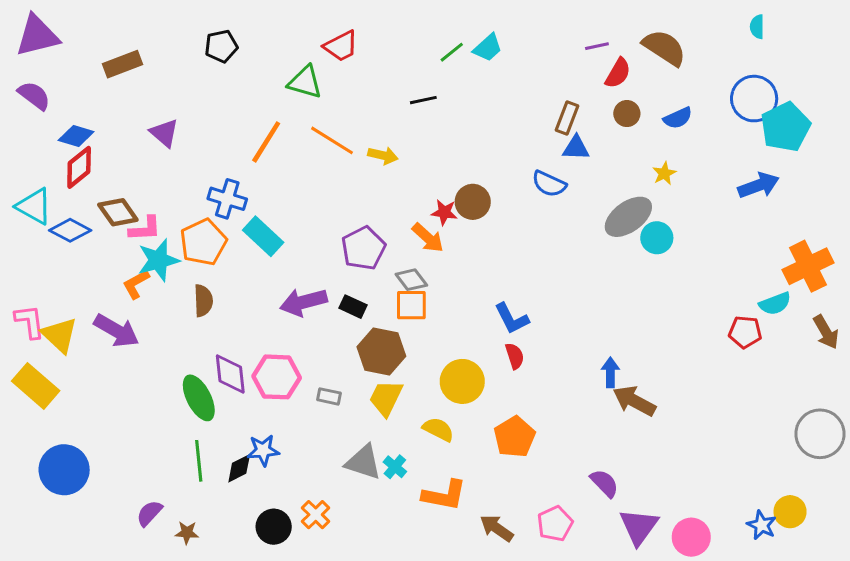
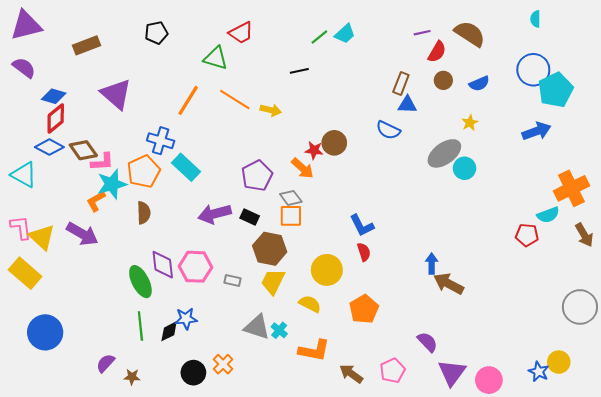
purple triangle: (164, 133) -> (116, 94), size x1.5
cyan triangle: (34, 206) -> (24, 175), moved
blue diamond: (70, 230) -> (49, 147), moved

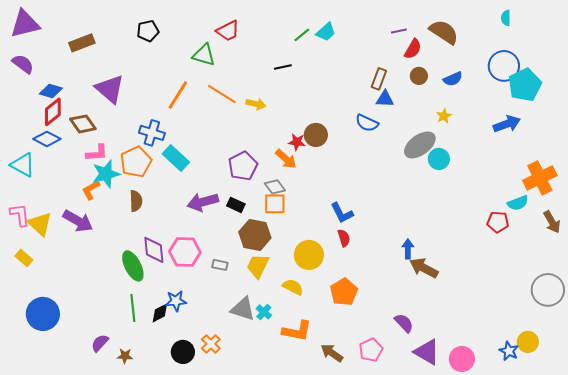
brown diamond: (83, 150) -> (83, 124), moved
yellow rectangle: (25, 273) -> (24, 258), size x0.6
purple triangle: (452, 373) -> (427, 352), turned -36

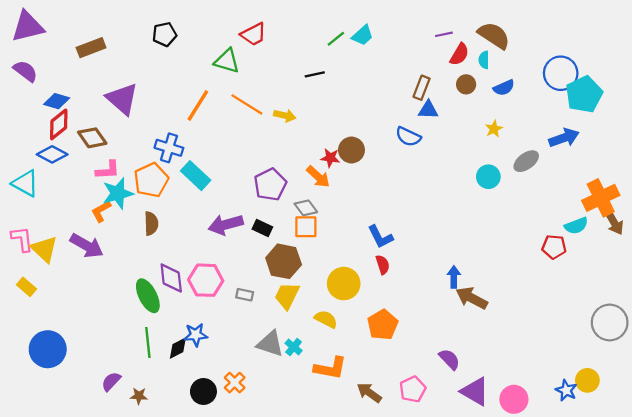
cyan semicircle: (506, 18) -> (484, 60), moved
gray ellipse: (420, 145) -> (526, 161), moved, size x0.7
brown arrow: (552, 222) -> (614, 222), moved

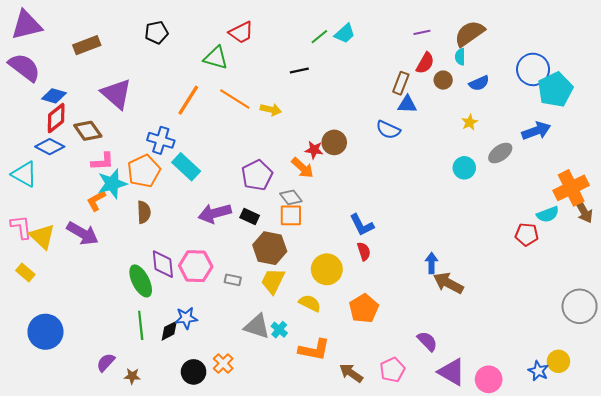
brown semicircle: (494, 35) -> (470, 33), turned -68
red semicircle: (459, 54) -> (425, 63), moved
purple semicircle: (25, 71) -> (24, 67), size x1.4

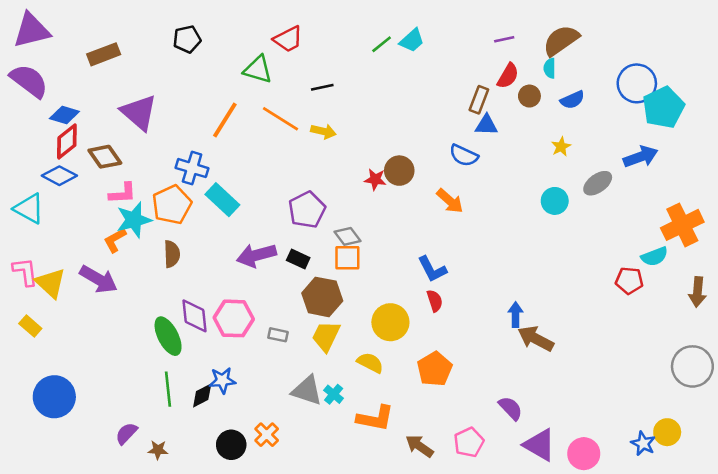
black line: (299, 70) -> (322, 87), moved
orange arrow: (302, 168) -> (450, 201), moved
brown arrow: (584, 211) -> (697, 292), moved, turned 35

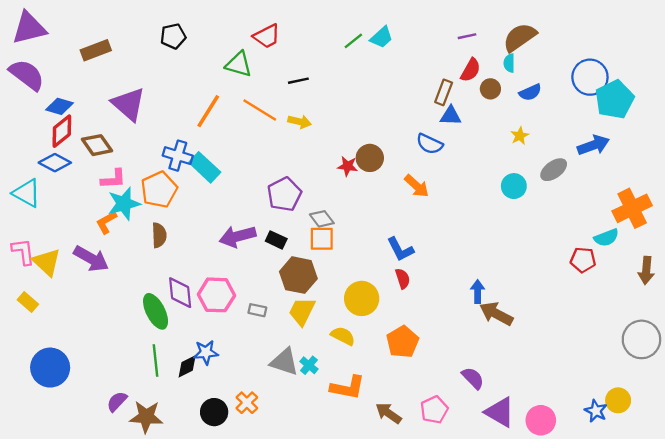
cyan rectangle: (222, 200) -> (205, 167), moved
brown star: (158, 450) -> (146, 417), size x1.8

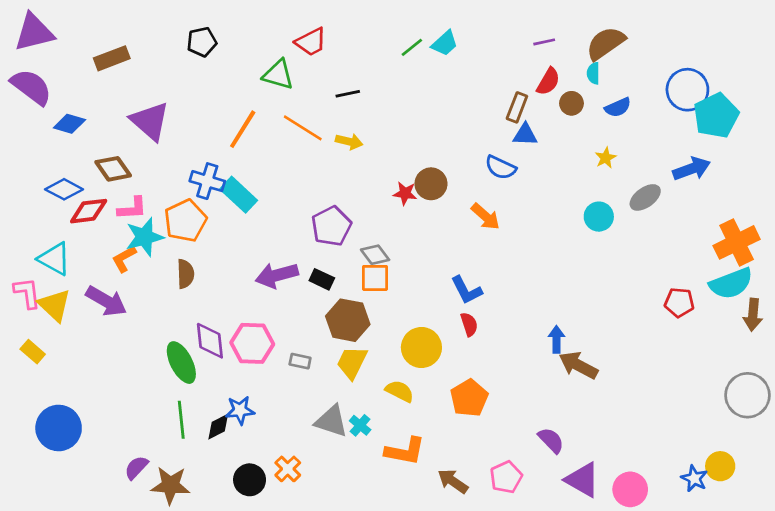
red diamond: (62, 131) -> (89, 211), moved, turned 32
cyan triangle: (27, 193) -> (54, 259), moved
cyan semicircle: (606, 238) -> (731, 283), moved, size x1.5

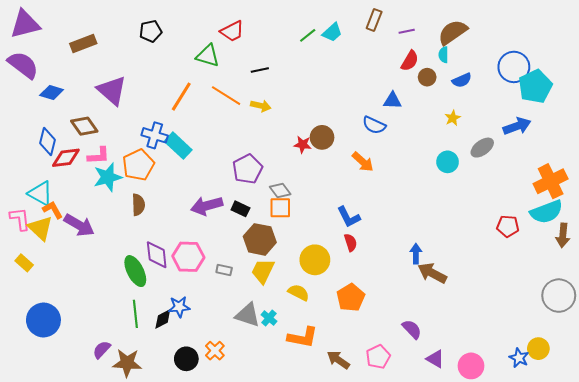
brown rectangle: (517, 107) -> (374, 20), moved
blue diamond: (64, 189) -> (48, 141), turned 76
orange L-shape: (124, 259) -> (53, 210), moved, turned 90
purple triangle: (582, 480) -> (435, 359), size x0.7

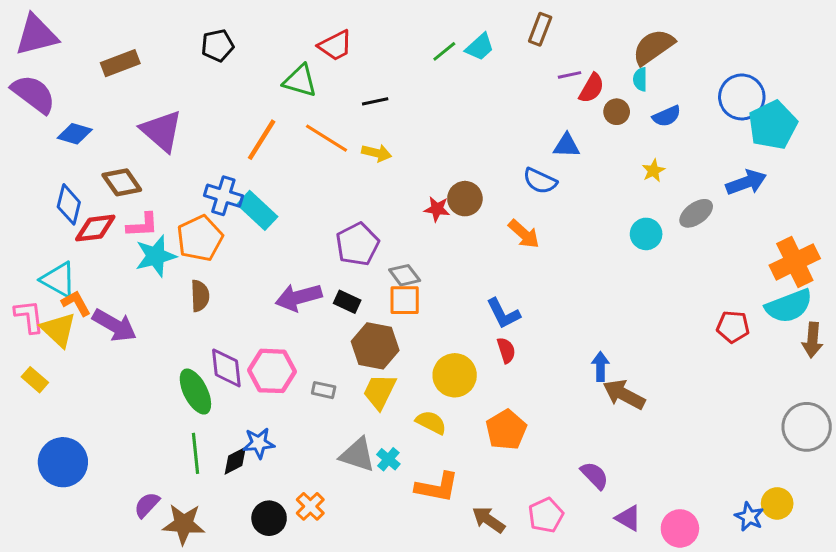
purple line: (407, 31) -> (569, 75), moved

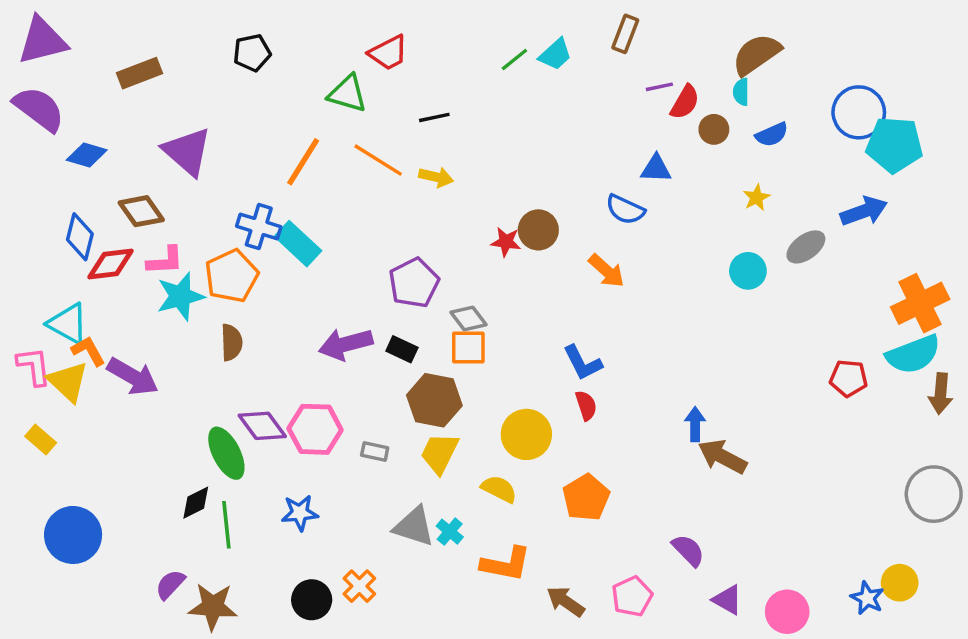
cyan pentagon: (773, 125) -> (895, 145), turned 30
purple diamond: (226, 368) -> (262, 426), turned -30
black diamond: (235, 461) -> (196, 503), moved

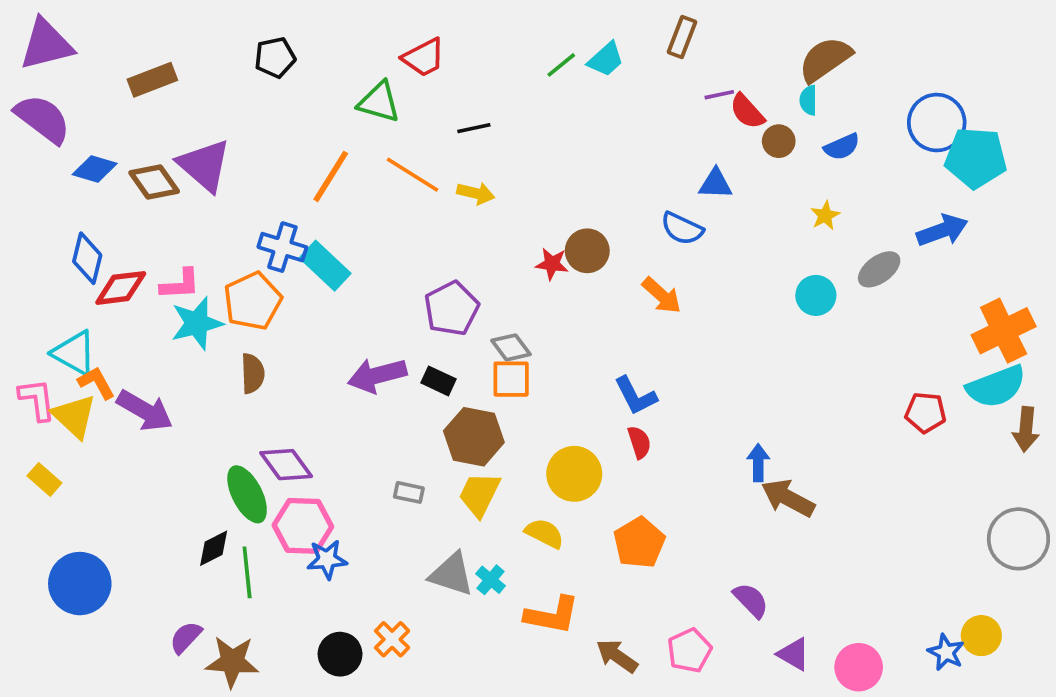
red semicircle: (685, 102) -> (747, 111), turned 108
brown diamond: (141, 211) -> (154, 182), moved
pink hexagon: (315, 429) -> (303, 526), moved

